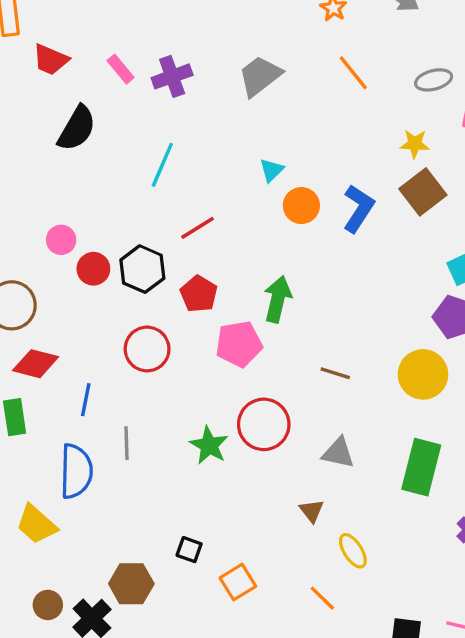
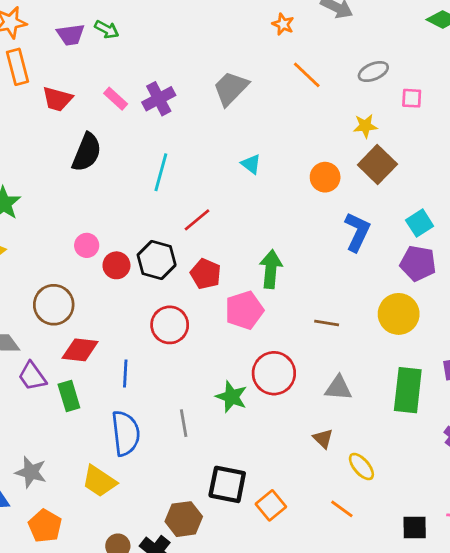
cyan triangle: (272, 170) -> (251, 164), turned -30
orange circle: (301, 206) -> (325, 177), moved
blue L-shape: (359, 208) -> (357, 232), moved
gray line: (127, 443) -> (184, 423), moved
black square: (189, 550) -> (227, 484), size x1.8

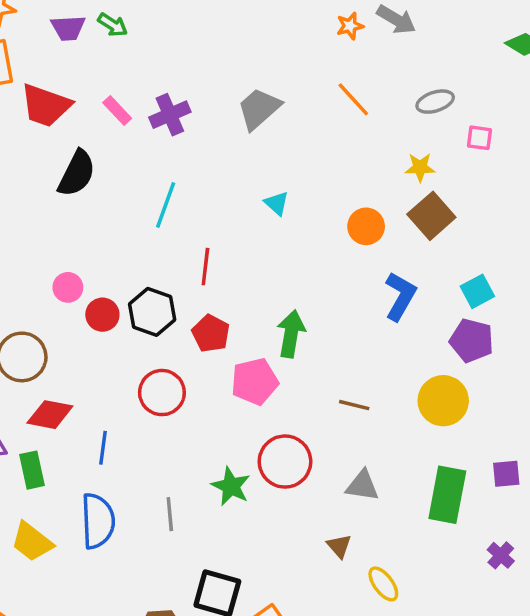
orange star: (283, 24) -> (350, 26), moved, turned 30
red trapezoid: (57, 99) -> (46, 105), size x1.4
red line: (197, 220) -> (205, 267), turned -48
yellow trapezoid: (99, 481) -> (32, 542), moved

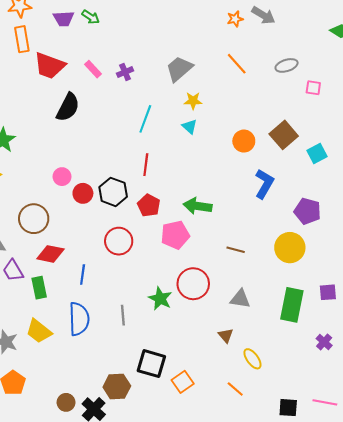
purple cross: (170, 115) -> (125, 72), size x0.7
yellow star: (420, 167) -> (193, 101), moved
cyan line: (166, 205) -> (145, 119), moved
cyan square: (477, 291) -> (317, 153), moved
green arrow: (291, 334) -> (198, 206), turned -92

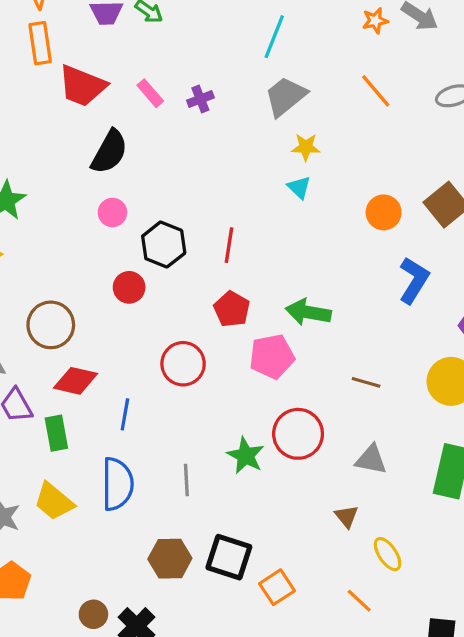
cyan line: (145, 119) -> (274, 37), moved
pink circle: (62, 177) -> (112, 212), moved
black hexagon: (113, 192) -> (164, 245), moved
brown hexagon: (117, 387) -> (170, 559), moved

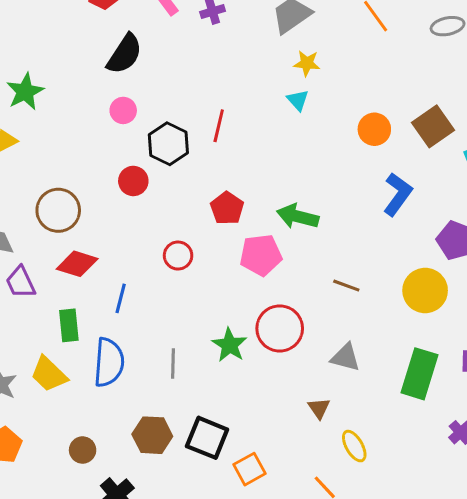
red line: (229, 245) -> (219, 126), moved
red circle: (183, 364) -> (178, 256), size x0.7
green rectangle: (56, 433) -> (69, 325), moved
brown circle: (93, 614) -> (83, 450), moved

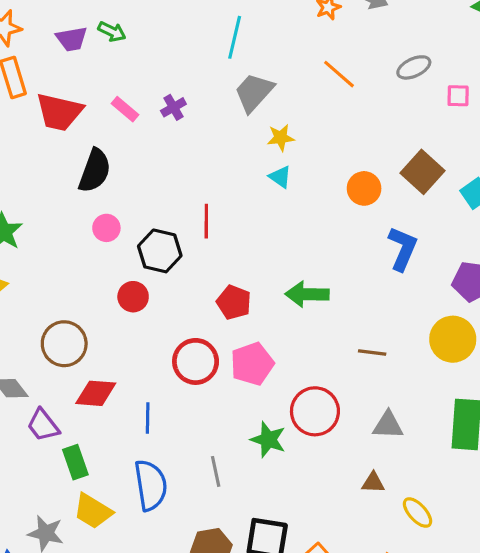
pink pentagon: (261, 255) -> (252, 364), moved
red circle: (178, 256) -> (196, 361), size x1.5
green rectangle: (69, 325) -> (75, 462), moved
brown triangle: (319, 408) -> (373, 483), turned -40

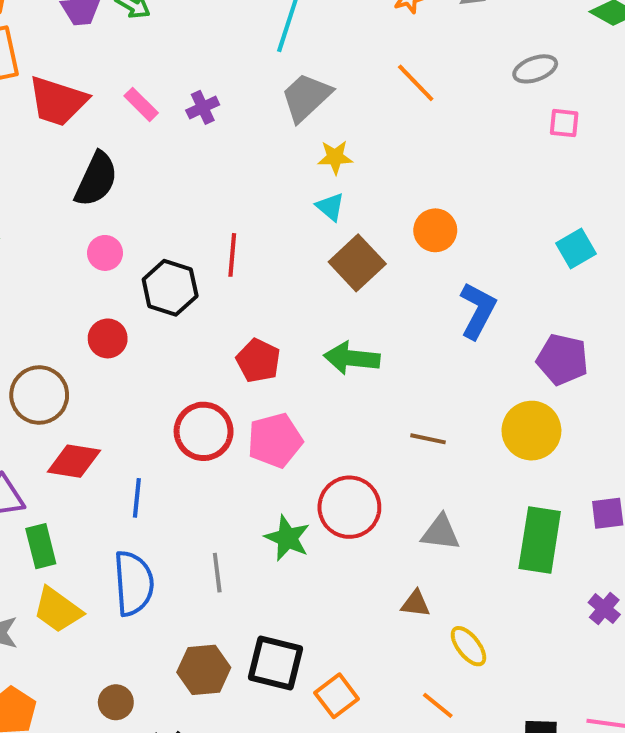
gray ellipse: (414, 67) -> (535, 69), moved
brown square: (423, 172) -> (357, 263), moved
red circle: (133, 297) -> (108, 338), moved

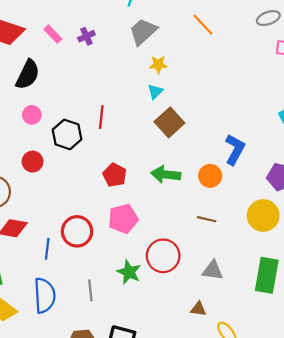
cyan triangle: (330, 207) -> (155, 92), turned 35
orange circle: (435, 230) -> (210, 176), moved
red circle: (204, 431) -> (77, 231), moved

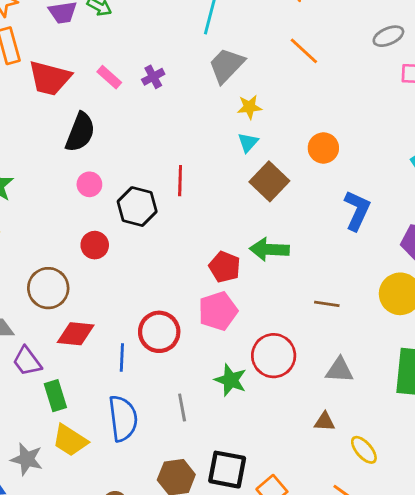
red pentagon: (115, 175) -> (225, 267), moved
orange circle: (210, 176) -> (323, 148), moved

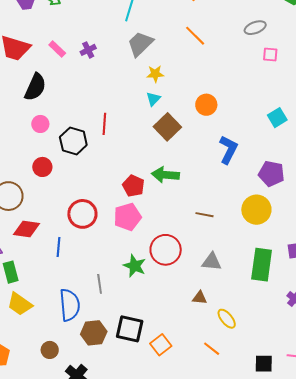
red circle: (159, 332) -> (82, 214), moved
blue semicircle: (123, 418) -> (70, 305), moved

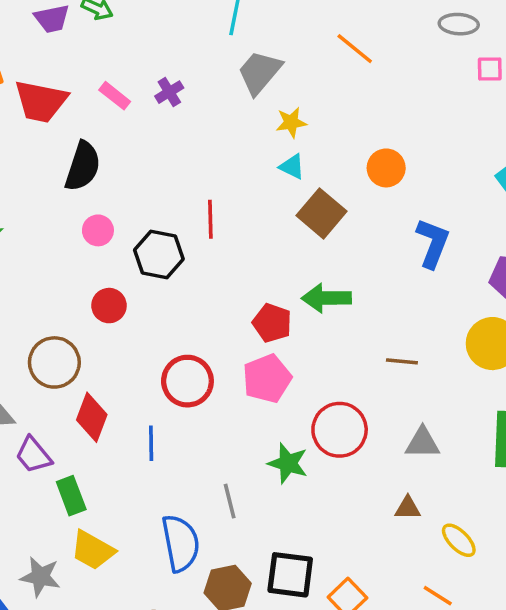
gray ellipse: (255, 28) -> (459, 24), turned 30
cyan triangle: (153, 99) -> (292, 167), turned -42
red diamond: (26, 229) -> (92, 417), turned -72

